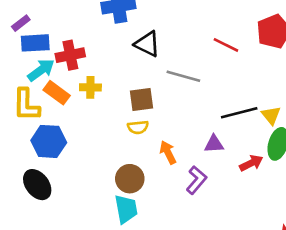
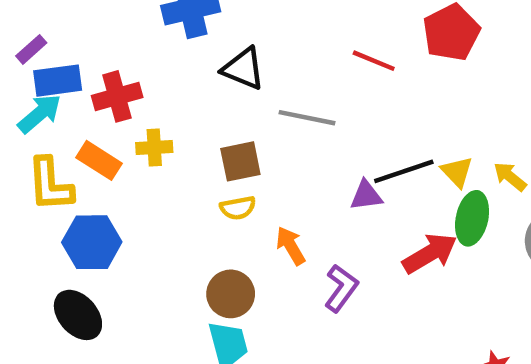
cyan arrow: (41, 70) -> (40, 114), moved
purple triangle: (214, 144) -> (366, 195), moved
red arrow: (251, 163) -> (430, 253), size x1.4

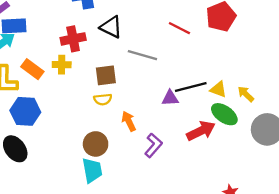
red cross: (117, 96) -> (73, 39), moved
yellow triangle: (457, 172) -> (218, 89), turned -30
green ellipse: (472, 218) -> (224, 114), turned -72

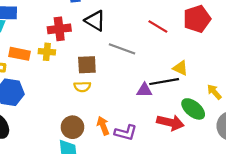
orange rectangle: (32, 69) -> (20, 54), turned -30
yellow triangle: (218, 89) -> (180, 68), moved
orange arrow: (129, 121) -> (103, 126), moved
red arrow: (201, 131) -> (170, 123), turned 35
purple L-shape: (153, 145) -> (126, 133), turned 60

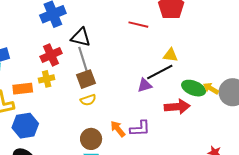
gray line: (122, 49) -> (83, 59), moved, turned 70
yellow arrow: (214, 92) -> (211, 88), moved

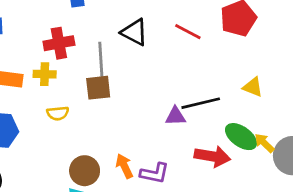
black triangle: (81, 37) -> (134, 32), moved
yellow triangle: (170, 55) -> (253, 87), moved
yellow semicircle: (88, 100) -> (58, 113), moved

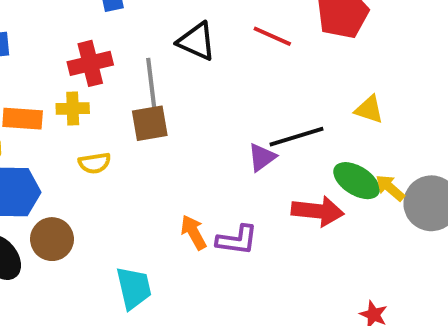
purple triangle: (176, 116) -> (262, 157), turned -30
brown circle: (85, 171) -> (52, 239), moved

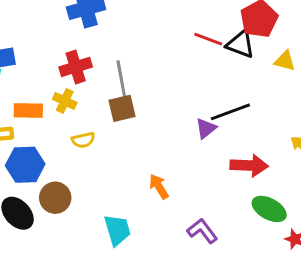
black triangle: (197, 41) -> (241, 44), moved
yellow cross: (73, 109) -> (65, 101), turned 30
yellow triangle: (369, 109) -> (285, 61), moved
green ellipse: (357, 181) -> (269, 209), moved
purple L-shape: (237, 240) -> (202, 231), moved, turned -132

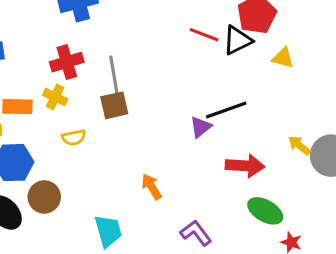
black triangle: (241, 44) -> (237, 40), turned -48

